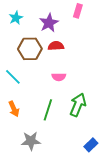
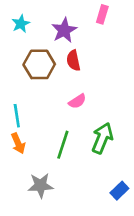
red semicircle: (56, 46) -> (73, 60), turned -98
cyan line: (13, 77) -> (17, 116), moved, turned 36
pink semicircle: (59, 77) -> (77, 101), turned -32

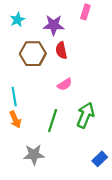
purple star: (64, 30) -> (54, 25), turned 30

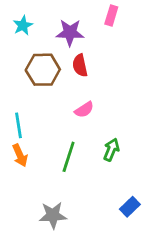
green arrow: (85, 115) -> (111, 150), size x0.7
gray star: (34, 155) -> (53, 215), moved

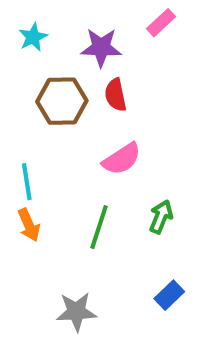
pink rectangle: (111, 15) -> (161, 23), turned 30
pink semicircle: (84, 110) -> (122, 159), size x1.4
blue rectangle: (130, 207) -> (169, 295), moved

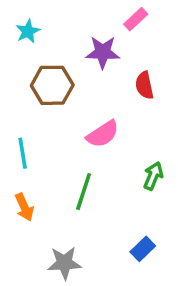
purple star: (101, 47) -> (103, 52), moved
red semicircle: (116, 95) -> (144, 85), moved
green arrow: (161, 217) -> (153, 176), moved
orange arrow: (29, 225) -> (24, 207), moved

